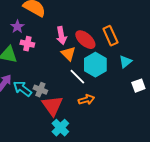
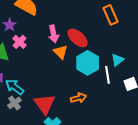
orange rectangle: (110, 36) -> (111, 15), moved
pink cross: (27, 44) -> (20, 42), turned 32
white line: (77, 77) -> (108, 75), moved, turned 36
gray cross: (40, 90) -> (15, 103), moved, turned 32

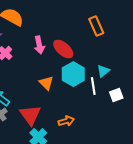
orange triangle: (61, 52) -> (46, 83), moved
orange arrow: (79, 98) -> (66, 121), moved

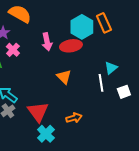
red ellipse: (63, 49) -> (71, 46), turned -50
cyan hexagon: (73, 74) -> (82, 27), moved
orange triangle: (46, 83) -> (64, 77), moved

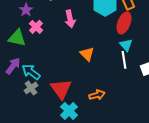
red ellipse: (71, 46) -> (124, 23), moved, turned -60
cyan triangle: (111, 68) -> (126, 45), moved, turned -32

